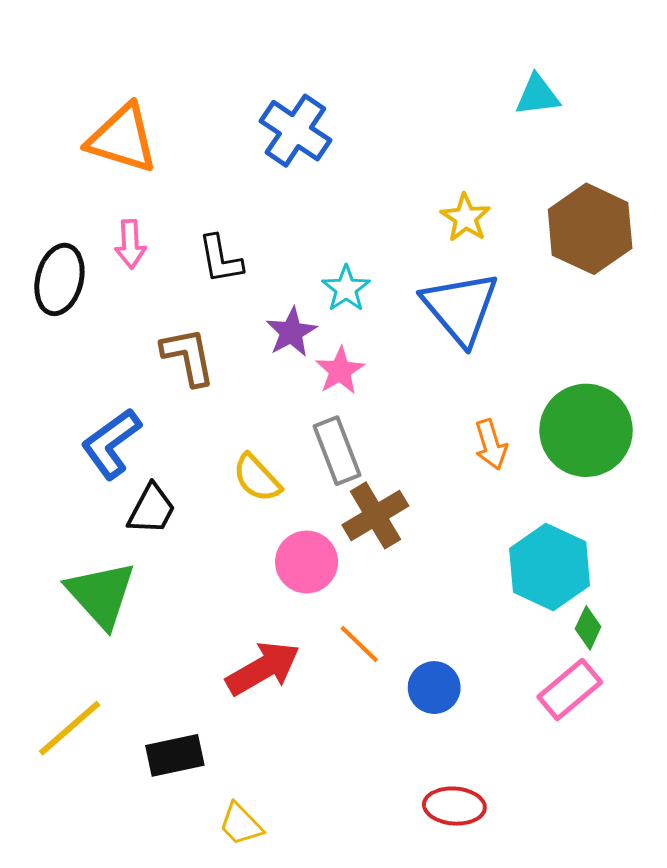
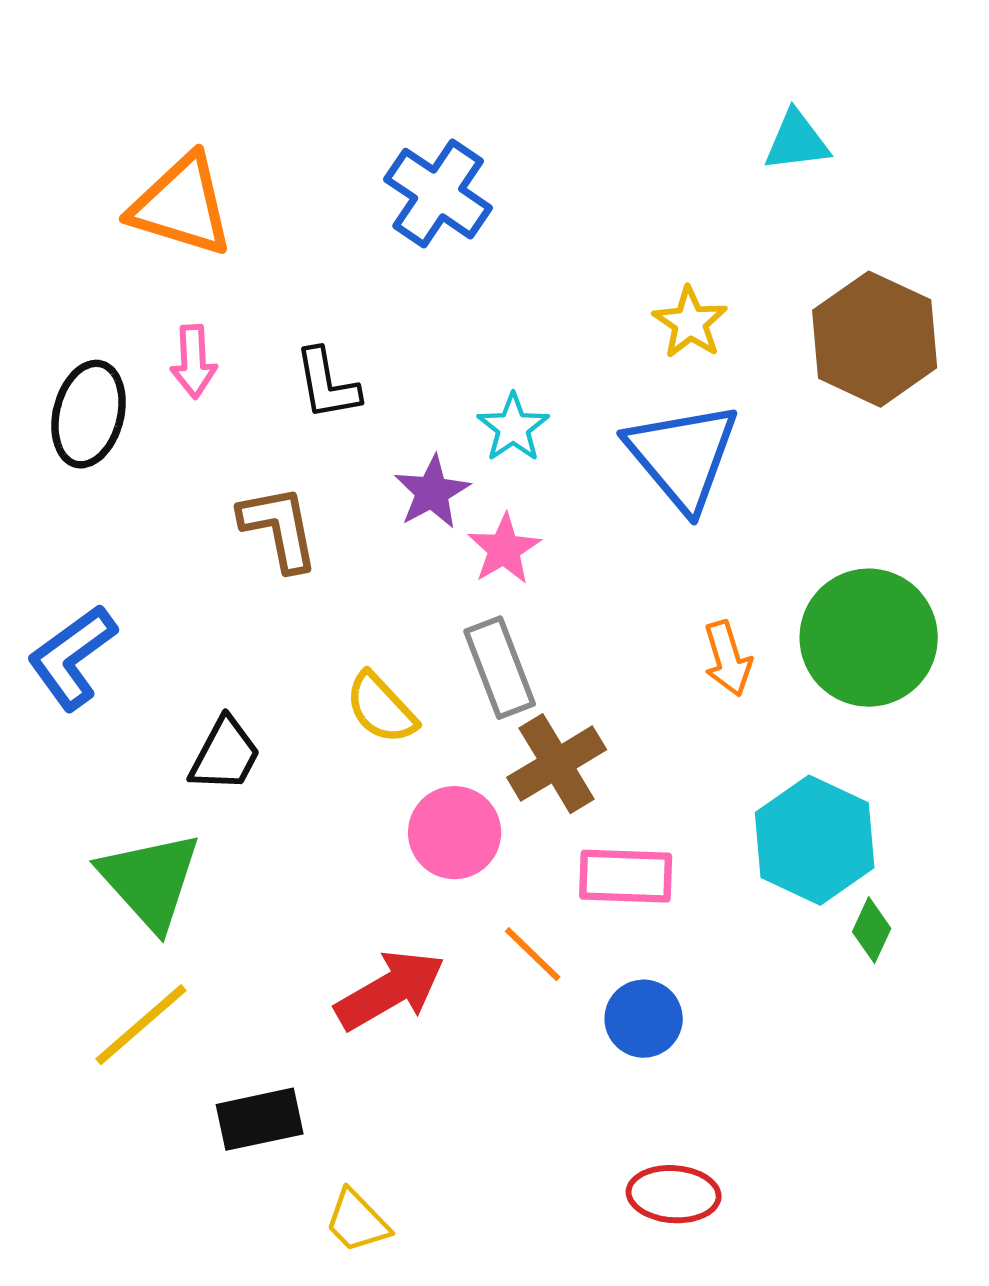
blue L-shape: (111, 444) -> (72, 657), moved
pink rectangle: (570, 690) -> (626, 876), moved, turned 42
yellow line: (70, 728) -> (141, 1025), moved

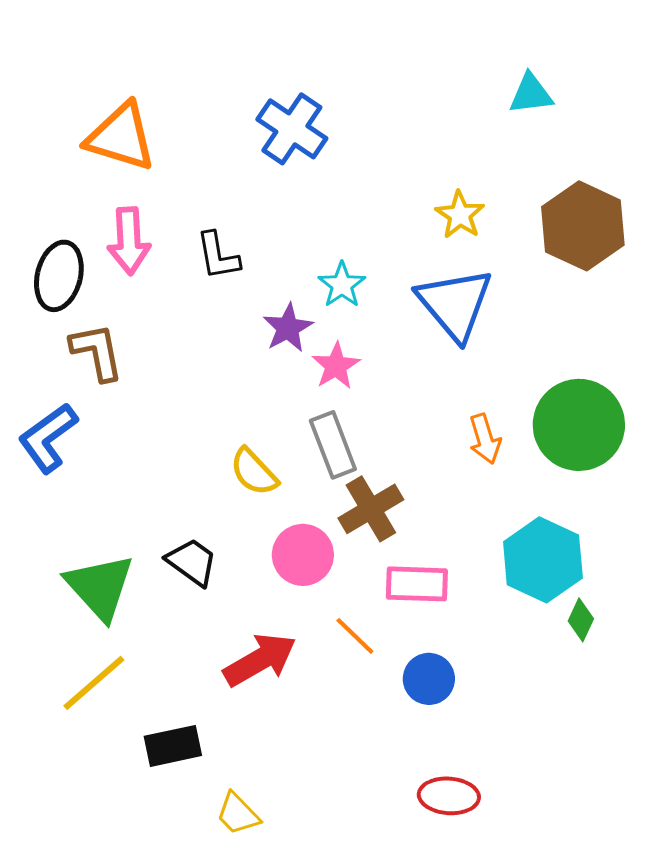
pink arrow: (194, 362) -> (129, 241), size x1.4
brown L-shape: (279, 528) -> (97, 352), moved
black trapezoid: (225, 755) -> (192, 562), moved, turned -82

